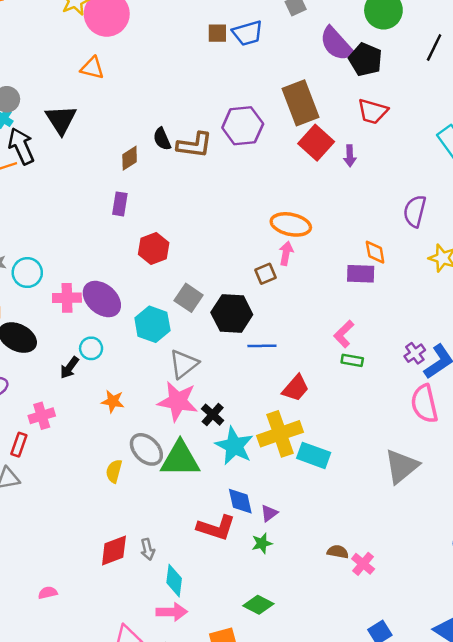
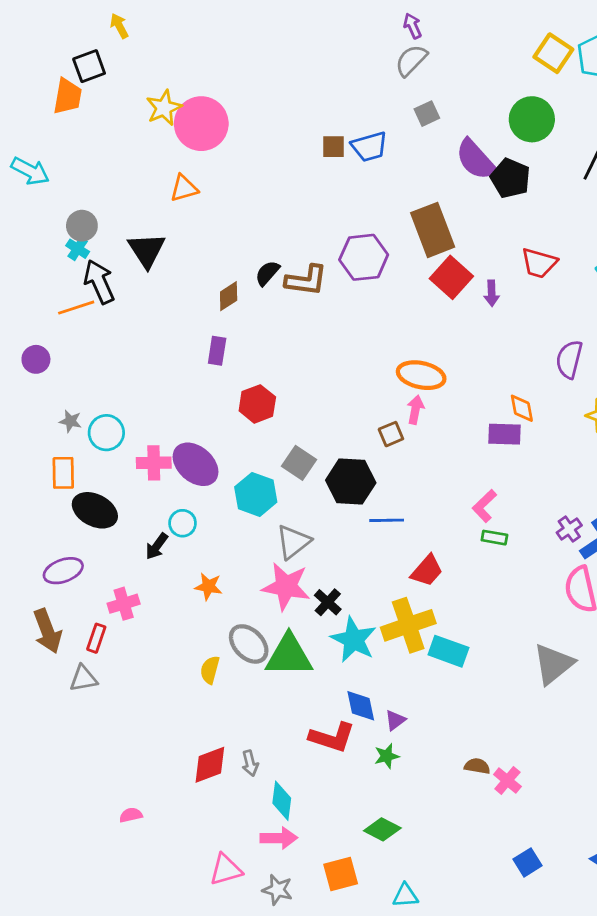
orange triangle: (92, 68) -> (184, 188), turned -30
red trapezoid: (373, 111) -> (539, 263), moved
black semicircle: (162, 139) -> (267, 273), turned 65

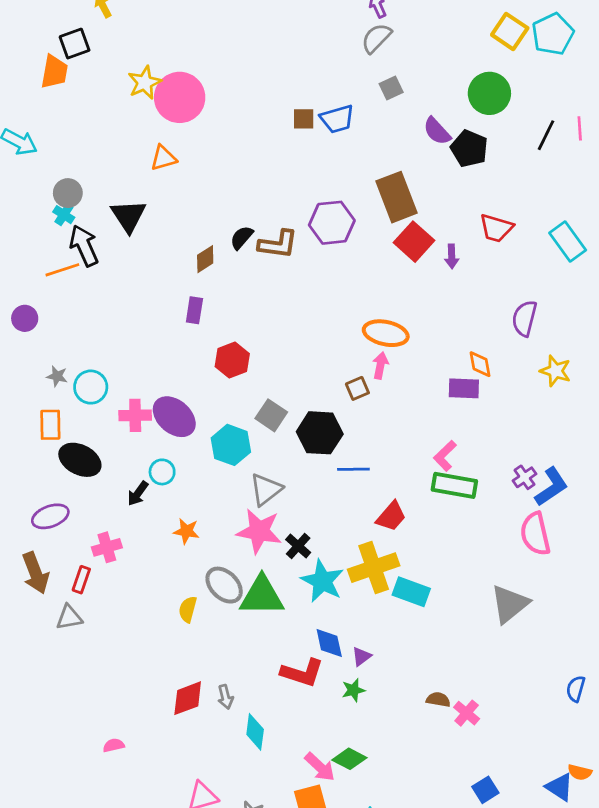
purple semicircle: (476, 160) -> (437, 131), size x0.7
green rectangle: (494, 538) -> (454, 485), size x1.8
pink arrow: (279, 838) -> (320, 767), moved, turned 44

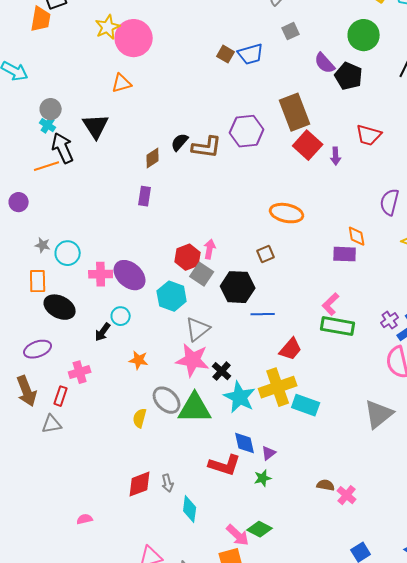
brown square: (304, 119) -> (226, 54), turned 30
red hexagon: (232, 360) -> (188, 257), moved
pink arrow: (380, 365) -> (210, 249), moved

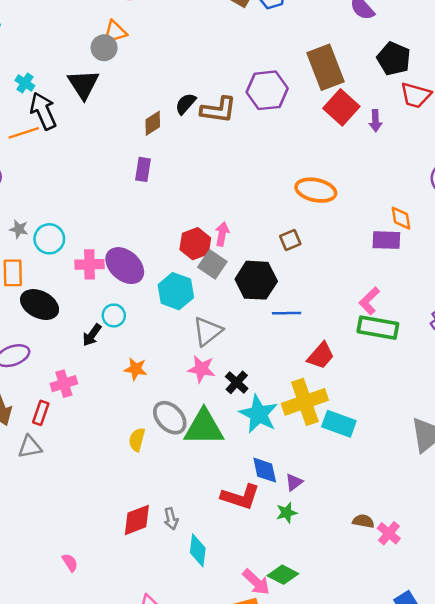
black pentagon: (349, 76) -> (394, 59), moved
gray circle: (51, 109) -> (104, 48), moved
pink star: (193, 360) -> (201, 369), size x0.7
pink semicircle: (85, 519) -> (70, 563), turned 70

